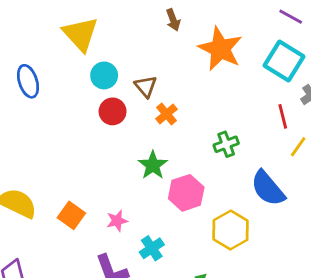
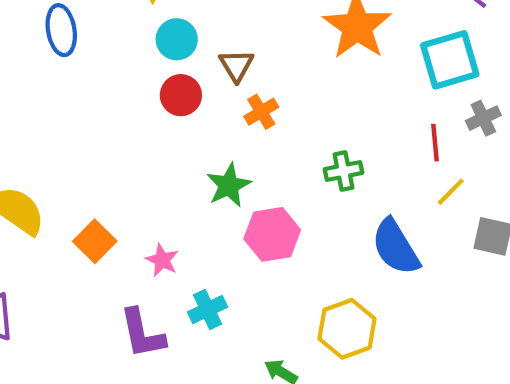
cyan square: (284, 61) -> (450, 60), turned 33
pink star: (117, 221) -> (162, 260), turned 30
yellow hexagon: (231, 230) -> (347, 329), moved

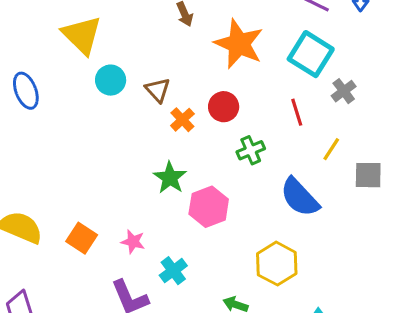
cyan square: (450, 60) -> (311, 54), turned -30
red circle: (181, 95) -> (224, 107), moved
red line: (435, 143) -> (297, 112), moved

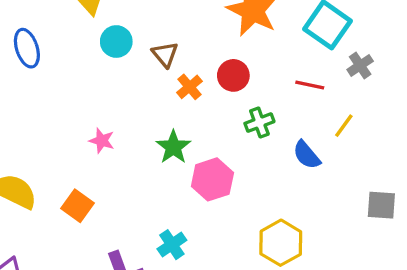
red line: (297, 112) -> (310, 85), turned -64
gray square: (368, 175) -> (381, 205), moved
blue semicircle: (300, 197) -> (307, 155), moved, size x0.7
pink star: (133, 242) -> (102, 141), moved

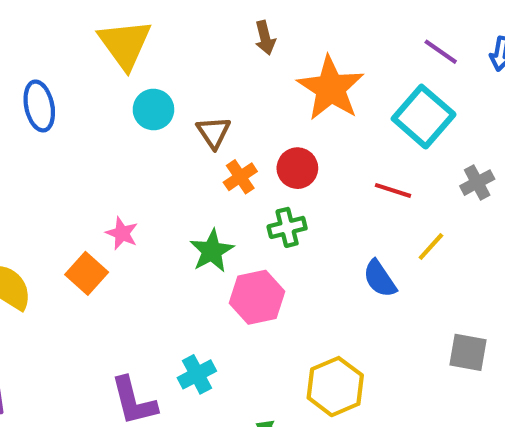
gray cross: (360, 65) -> (477, 183), moved
green cross: (259, 123) -> (287, 227), moved
orange square: (78, 206) -> (87, 273), moved

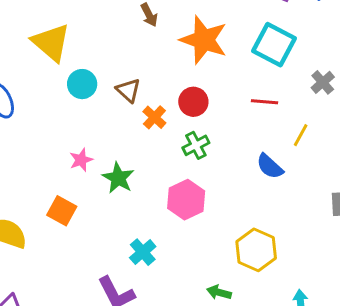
pink star: (122, 233) -> (81, 160), moved, turned -30
green star: (212, 251) -> (118, 178), moved
cyan cross: (197, 374) -> (143, 252), moved

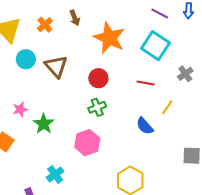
brown triangle: (128, 90) -> (56, 66), size x1.4
orange cross: (154, 117) -> (45, 25), moved

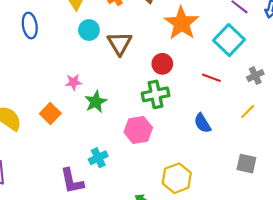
green cross: (97, 107) -> (156, 94), size x1.4
yellow line: (167, 107) -> (248, 111), moved

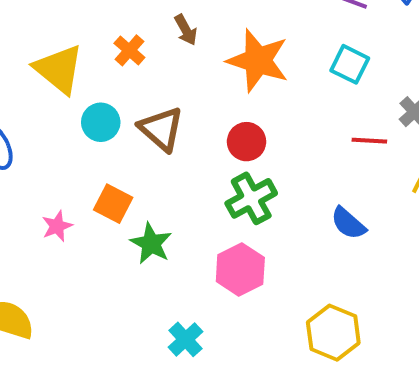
cyan square: (229, 40) -> (350, 64), size x0.7
red line: (211, 78) -> (369, 141), moved
pink star: (74, 82) -> (57, 226), moved
orange square: (50, 114) -> (113, 204), moved

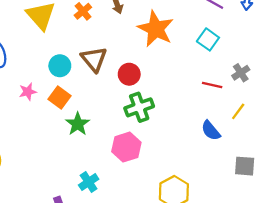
cyan circle: (101, 122) -> (60, 66), moved
red circle: (247, 142) -> (129, 74), moved
blue semicircle: (348, 223) -> (211, 131), moved
pink star: (57, 226) -> (28, 92), moved

